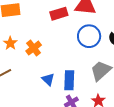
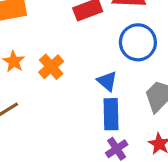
blue triangle: (48, 79) -> (107, 81), moved

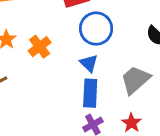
blue circle: (138, 42) -> (96, 29), moved

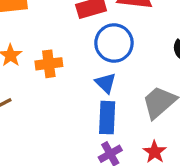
orange cross: (40, 47) -> (49, 64), turned 30

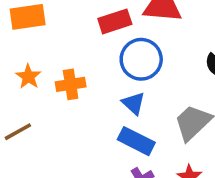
blue rectangle: (107, 118) -> (136, 141), turned -64

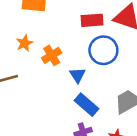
orange cross: (71, 84) -> (52, 55), turned -36
blue triangle: (134, 103) -> (78, 75), moved

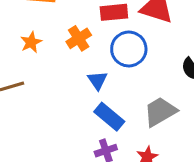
orange cross: (52, 55) -> (79, 38), moved

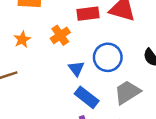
blue circle: (129, 49) -> (108, 57), moved

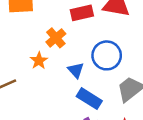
orange star: (22, 39) -> (39, 61), moved

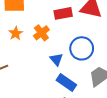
orange star: (39, 61) -> (16, 33), moved

